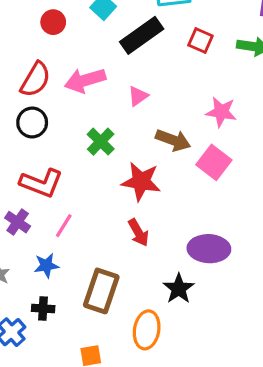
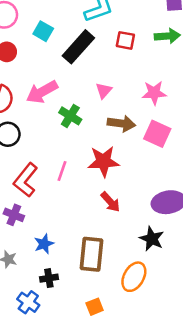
pink triangle: (138, 96) -> (104, 91), moved
green cross: (101, 142) -> (70, 116), moved
red L-shape: (41, 183) -> (26, 180), turned 120
pink line: (64, 226) -> (62, 171), moved
orange ellipse: (147, 330) -> (134, 277), turned 32

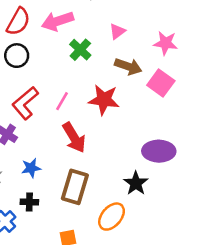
red arrow: (110, 202) -> (74, 138), moved, size x1.4

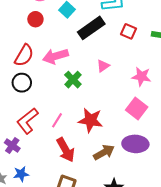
brown arrow: (128, 66) -> (104, 152), moved, turned -50
purple ellipse: (159, 151) -> (135, 144), moved
blue star: (31, 168) -> (21, 174), moved

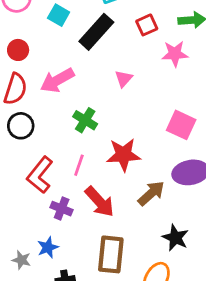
red circle: (35, 19) -> (18, 50), moved
red square: (129, 31) -> (147, 25), turned -35
pink star: (141, 77) -> (175, 54), moved
green cross: (73, 80) -> (85, 120), moved
purple cross: (12, 145) -> (62, 209), moved

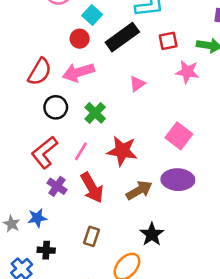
red circle: (18, 50) -> (80, 39), moved
black circle: (21, 126) -> (56, 107), moved
brown rectangle: (111, 254) -> (92, 236), size x0.6

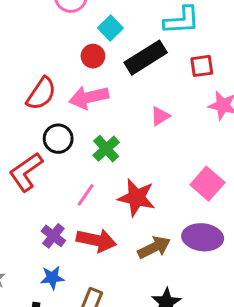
red L-shape: (44, 152) -> (26, 172), moved
red arrow: (92, 188) -> (96, 240), turned -52
blue star: (37, 218) -> (52, 278), moved

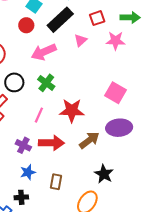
pink arrow: (89, 97) -> (44, 52), moved
pink triangle: (160, 116) -> (81, 40), moved

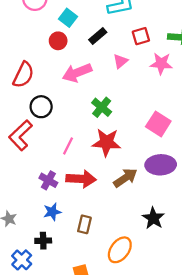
black rectangle: (60, 20) -> (98, 36), size x0.6
green cross: (46, 83) -> (102, 107), moved
black star: (104, 174) -> (153, 218), moved

